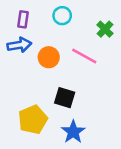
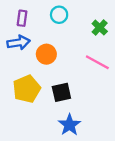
pink line: (84, 56) -> (97, 62), moved
black square: (65, 98) -> (61, 92), turned -30
yellow pentagon: (33, 120) -> (27, 89), moved

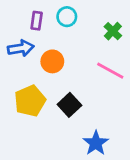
purple rectangle: (22, 18) -> (37, 21), moved
black square: (61, 92) -> (69, 105), turned -30
blue star: (70, 125) -> (96, 143), moved

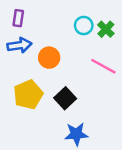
cyan circle: (67, 17) -> (84, 25), moved
purple rectangle: (37, 21) -> (18, 18), moved
blue star: (96, 143) -> (76, 134), moved, turned 30

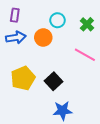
cyan circle: (84, 25) -> (57, 20), moved
orange circle: (49, 58) -> (43, 37), moved

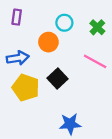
blue arrow: (16, 37) -> (18, 58), moved
yellow pentagon: (23, 78) -> (26, 88), turned -30
black square: (53, 81) -> (58, 78), moved

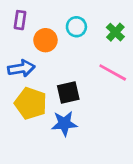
orange circle: (48, 42) -> (45, 40), moved
black square: (58, 78) -> (68, 93), turned 30
blue star: (70, 124) -> (64, 123), moved

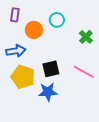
green cross: (115, 32) -> (86, 37), moved
pink line: (113, 72) -> (84, 72), moved

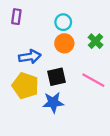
orange circle: (34, 30) -> (64, 43), moved
blue arrow: (16, 51) -> (30, 57), moved

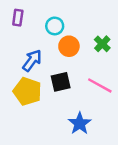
cyan circle: (63, 22) -> (55, 26), moved
blue arrow: (30, 57) -> (32, 60), turned -45
blue star: (53, 102) -> (80, 123), moved, turned -30

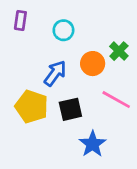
orange circle: (69, 46) -> (93, 64), moved
blue arrow: (32, 60) -> (55, 73), moved
black square: (61, 82) -> (70, 109), moved

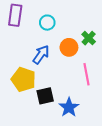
purple rectangle: (20, 21) -> (15, 15), size x1.5
pink line: (116, 100) -> (87, 74), turned 50
black square: (70, 109) -> (45, 96), moved

